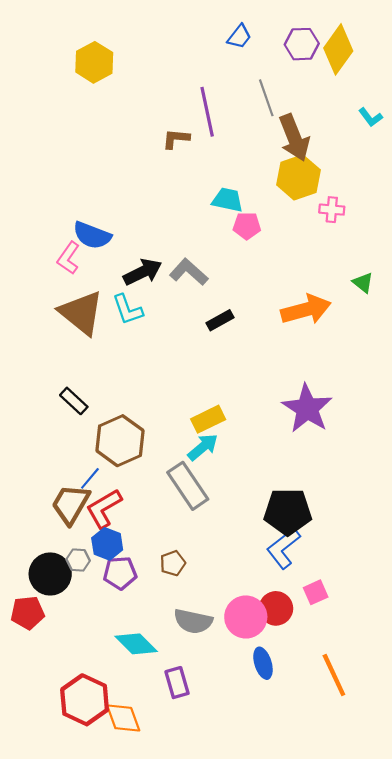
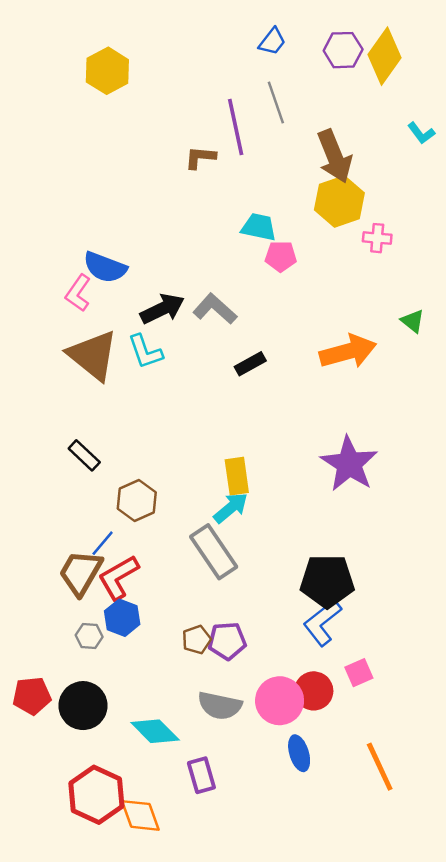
gray line: (266, 98) -> (276, 103), moved
yellow rectangle: (208, 419) -> (237, 476), turned -72
brown hexagon: (120, 441) -> (137, 501), size x0.7
purple pentagon: (120, 573) -> (227, 641), moved
black circle: (50, 574) -> (83, 706), moved

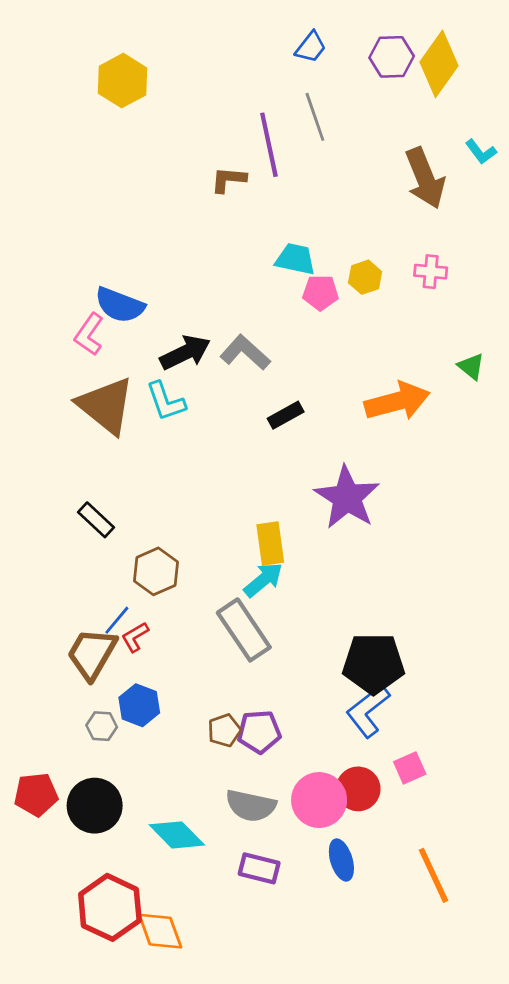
brown arrow: (334, 156) -> (425, 178), moved
yellow hexagon: (339, 201) -> (365, 277), moved, size x0.6
purple star: (349, 464) -> (347, 497), moved
red L-shape: (118, 577) -> (135, 637), moved, size x0.6
purple rectangle: (201, 775) -> (259, 868), moved, turned -60

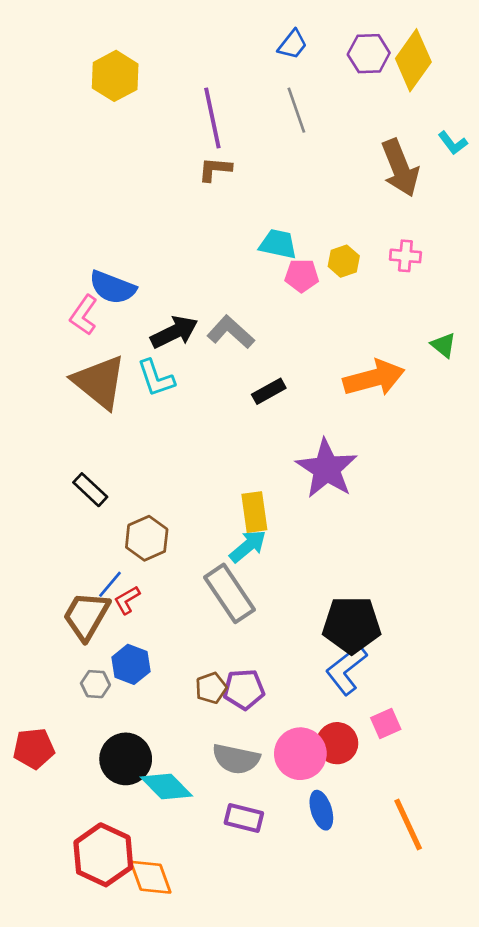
purple line: (269, 145) -> (212, 118), moved
black circle: (95, 806) -> (126, 759), moved

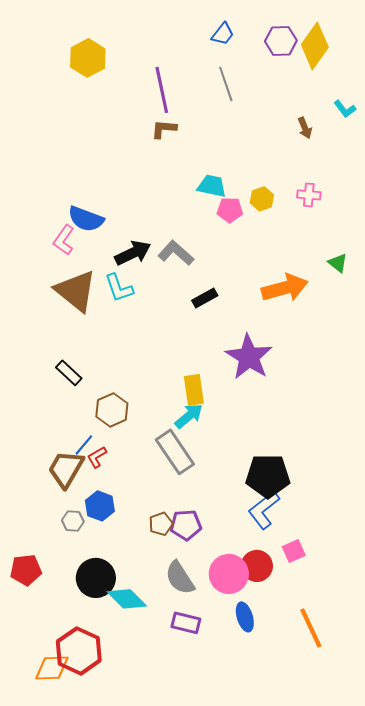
brown arrow: (400, 168) -> (305, 128), size x0.5
gray semicircle: (236, 759) -> (180, 578), turned 45
orange diamond: (151, 877) -> (52, 668), moved, turned -72

